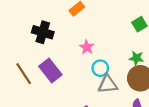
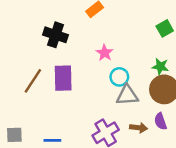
purple rectangle: (50, 70) -> (63, 78), turned 35
brown line: (24, 74) -> (33, 81), turned 65

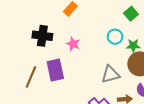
pink star: (105, 53) -> (73, 44), moved
cyan circle: (119, 77) -> (115, 37), moved

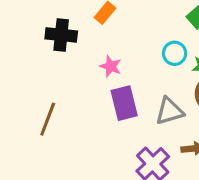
black cross: (42, 36) -> (61, 35), moved
purple rectangle: (55, 70) -> (124, 103), moved

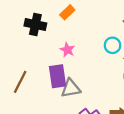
purple rectangle: (124, 103) -> (57, 76), moved
gray triangle: (169, 111) -> (71, 88), moved

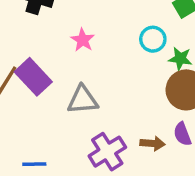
purple rectangle: (57, 76) -> (33, 77), moved, turned -40

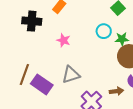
purple rectangle: (33, 77) -> (42, 84), moved

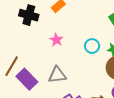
cyan circle: (104, 31) -> (92, 46), moved

